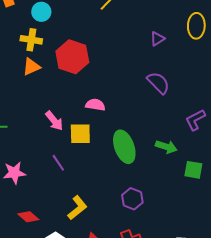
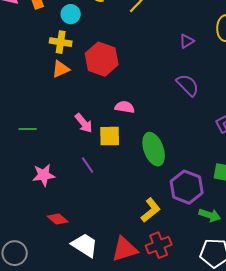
green arrow: (166, 147) -> (210, 215), moved
purple hexagon: (132, 199) -> (187, 187), moved, size x1.5
yellow L-shape: (77, 208) -> (151, 210), moved

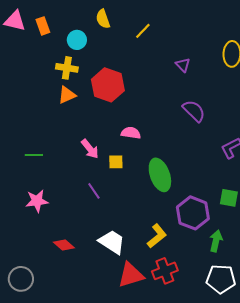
purple triangle: (187, 41) -> (183, 65), moved, turned -42
yellow square: (110, 136) -> (116, 162), size x0.7
pink star: (44, 175) -> (37, 201), moved
green arrow: (210, 215) -> (216, 241), turned -95
white trapezoid: (85, 245) -> (112, 242), moved

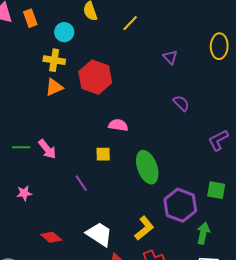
purple semicircle: (194, 111) -> (181, 103), size x0.7
pink arrow: (90, 149) -> (47, 149), moved
pink star: (37, 201) -> (24, 193), size x0.7

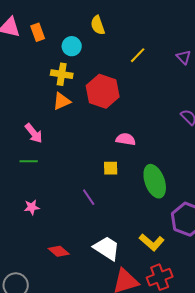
yellow line: (130, 23) -> (138, 55), moved
purple triangle: (170, 57) -> (184, 57), moved
pink arrow: (47, 149) -> (34, 133), moved
yellow L-shape: (144, 228) -> (152, 242), turned 80

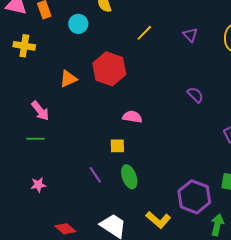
yellow cross: (62, 74) -> (24, 46), moved
green ellipse: (155, 181) -> (129, 177), moved, size x0.7

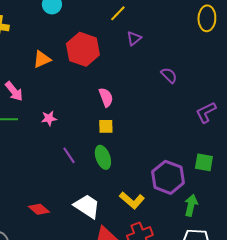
purple triangle: (190, 35) -> (134, 38), moved, turned 35
pink semicircle: (132, 117) -> (106, 97), turned 60
yellow square: (117, 146) -> (106, 126), moved
pink star: (38, 185) -> (49, 118), moved

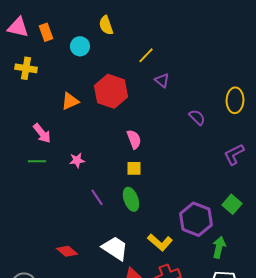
yellow ellipse: (207, 18) -> (235, 100), moved
purple triangle: (134, 38) -> (162, 80), turned -42
green square: (204, 162) -> (232, 204), turned 30

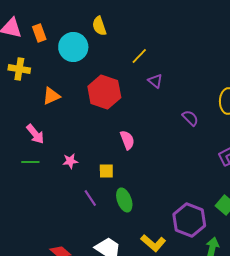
cyan circle: (80, 46) -> (73, 47), size x1.5
orange triangle: (70, 101) -> (51, 96), moved
yellow square: (134, 168) -> (106, 171), moved

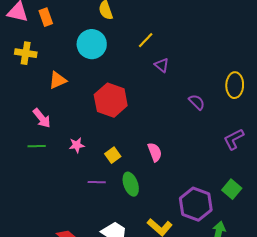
cyan circle: (73, 47) -> (92, 44), moved
red hexagon: (104, 92) -> (111, 100), moved
pink semicircle: (127, 140) -> (155, 152), moved
yellow square: (106, 171) -> (113, 155), turned -35
purple line: (90, 198) -> (97, 182), turned -54

